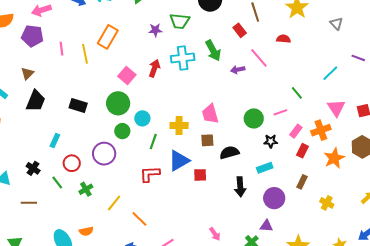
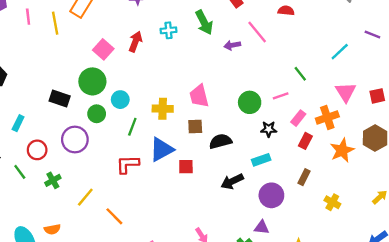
cyan cross: (183, 58) -> (169, 30), size x0.6
black rectangle: (78, 106) -> (60, 99), moved
black arrow: (240, 187) -> (232, 181), turned 66

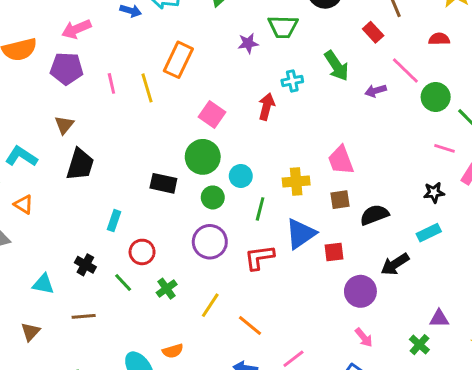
red arrow: (135, 42) -> (267, 107), moved
pink line: (281, 96) -> (444, 148), turned 42
green circle: (250, 102) -> (436, 97), moved
purple circle: (75, 140) -> (210, 242), moved
purple circle: (271, 195) -> (360, 291), moved

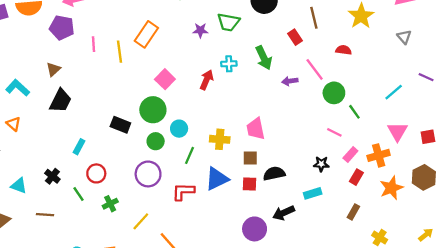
red square: (334, 252) -> (250, 184), moved

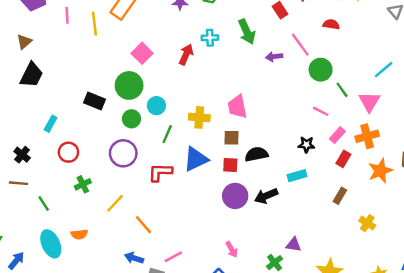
pink triangle: (397, 132) -> (369, 102), moved
green line: (79, 194) -> (44, 203), moved
brown line: (45, 215) -> (19, 183), moved
purple circle: (255, 229) -> (235, 196), moved

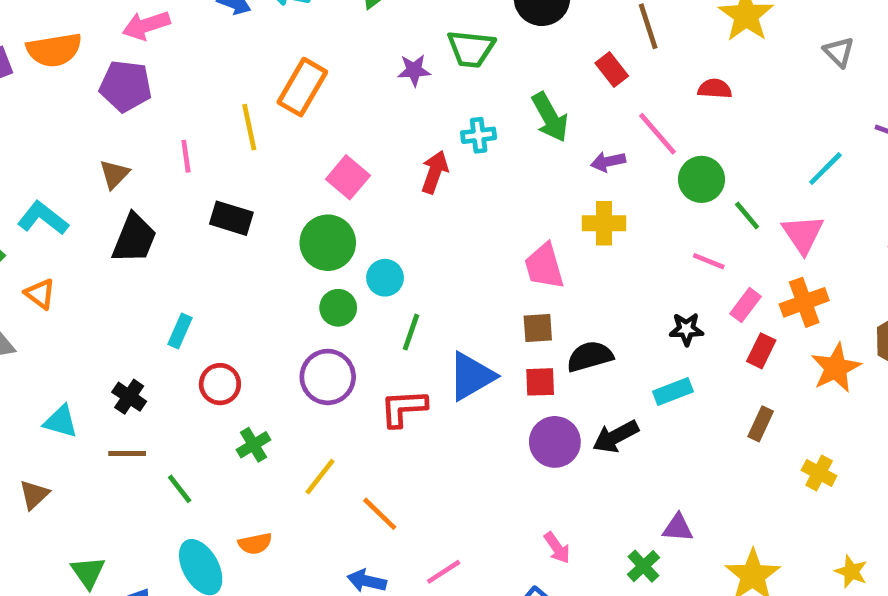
pink line: (67, 15) -> (186, 156), moved
black rectangle: (95, 101) -> (231, 218), moved
yellow cross: (199, 117) -> (604, 223), moved

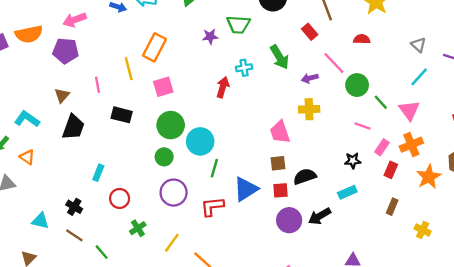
gray triangle: (839, 52) -> (418, 45), moved
pink square: (348, 177) -> (163, 87), moved, turned 36
cyan circle: (385, 278) -> (200, 141), size x1.5
green circle: (338, 308) -> (164, 157), moved
brown line: (127, 453) -> (74, 235), turned 36

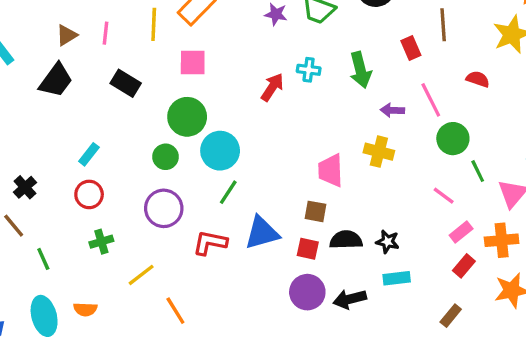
brown triangle: (62, 95) -> (67, 35), moved
black star: (353, 161) -> (388, 242), moved
cyan rectangle: (98, 173) -> (89, 154), moved

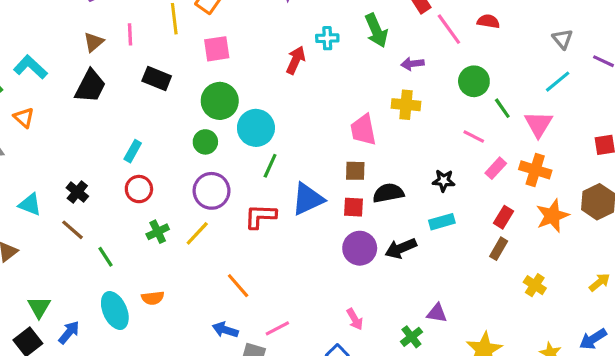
pink line: (431, 100) -> (449, 29), moved
orange cross: (502, 240) -> (535, 170), turned 32
black star: (388, 242) -> (444, 181), moved
red rectangle: (464, 266) -> (503, 217), moved
yellow line: (141, 275) -> (197, 233), moved

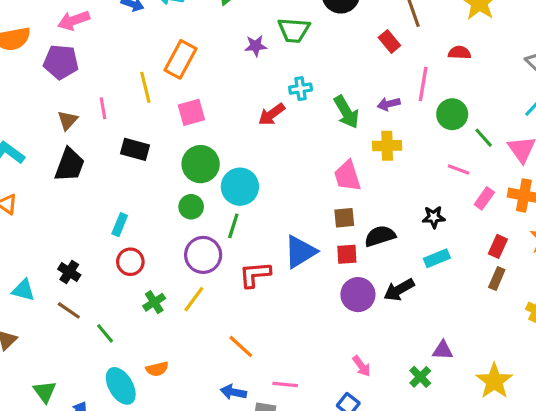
pink line: (449, 29) -> (423, 84), moved, turned 52
green arrow: (376, 30) -> (346, 112), moved
red arrow: (296, 60) -> (272, 114), turned -144
green line: (270, 166) -> (233, 226), moved
pink line: (277, 328) -> (285, 384), turned 40

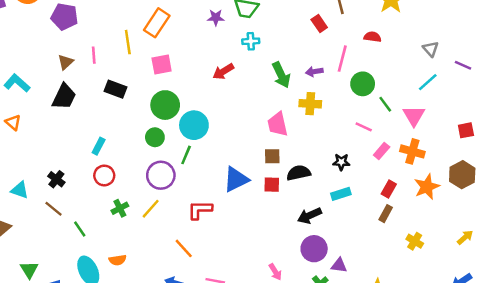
cyan cross: (301, 89) -> (251, 41), moved
red L-shape: (255, 275) -> (200, 210), moved
purple circle: (358, 295) -> (314, 249), moved

